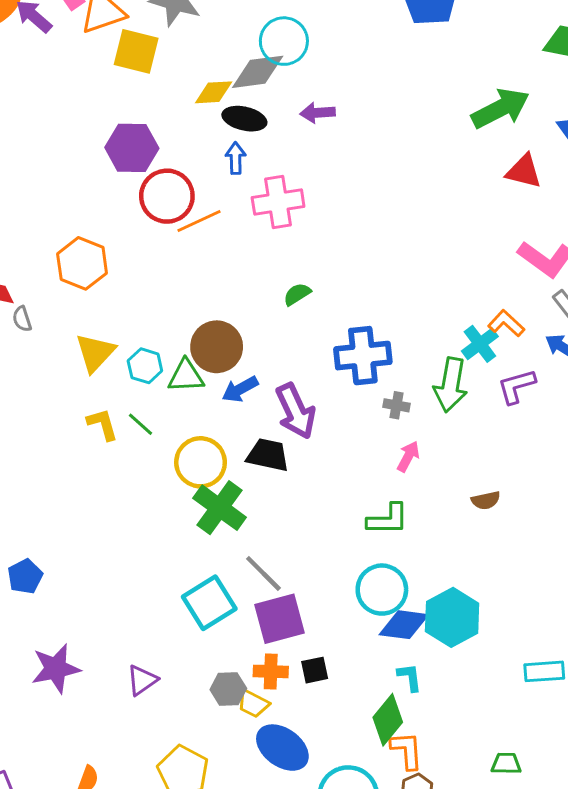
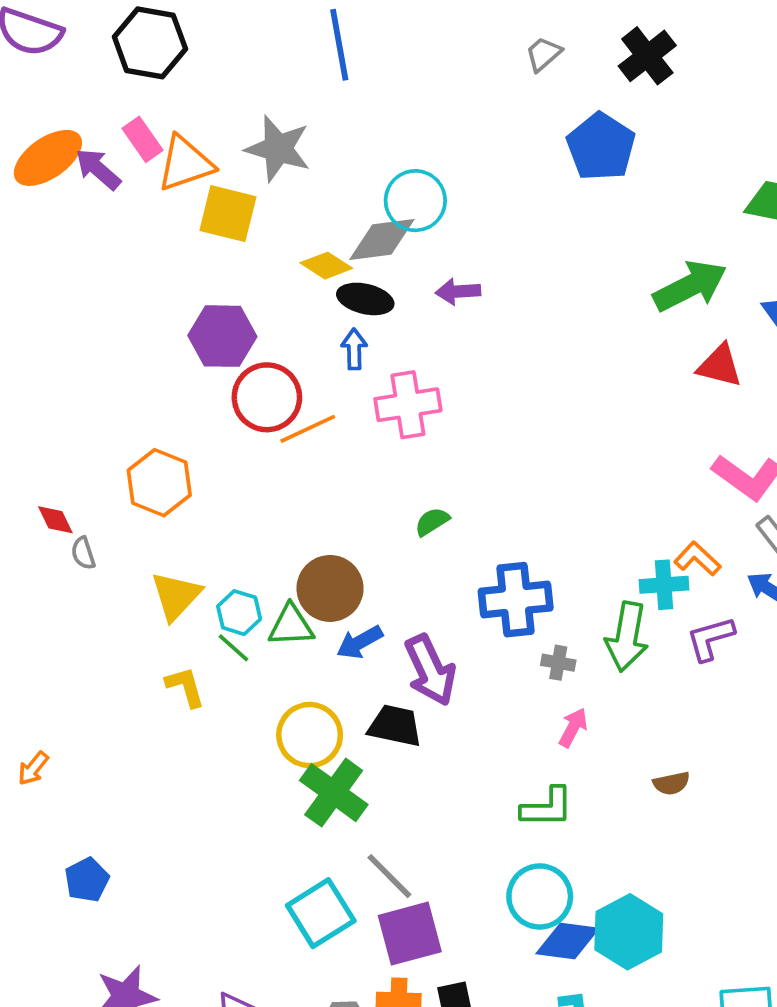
yellow diamond: (214, 92) -> (326, 266), turned 36
cyan cross: (480, 344) -> (664, 585), turned 33
green line: (141, 424) -> (233, 648), moved

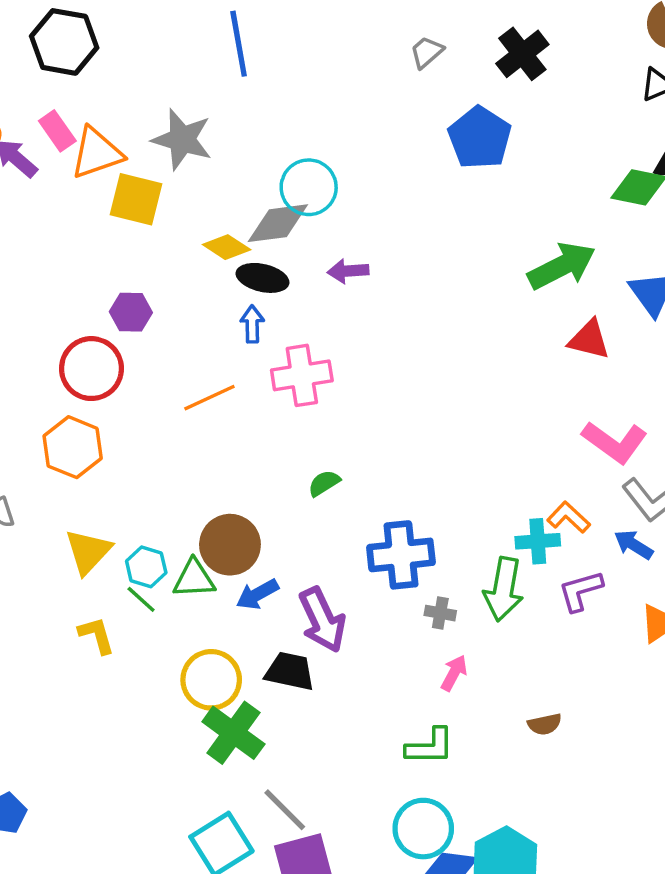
purple hexagon: (222, 336) -> (131, 312), size x0.7
red circle: (267, 397) -> (91, 369), moved

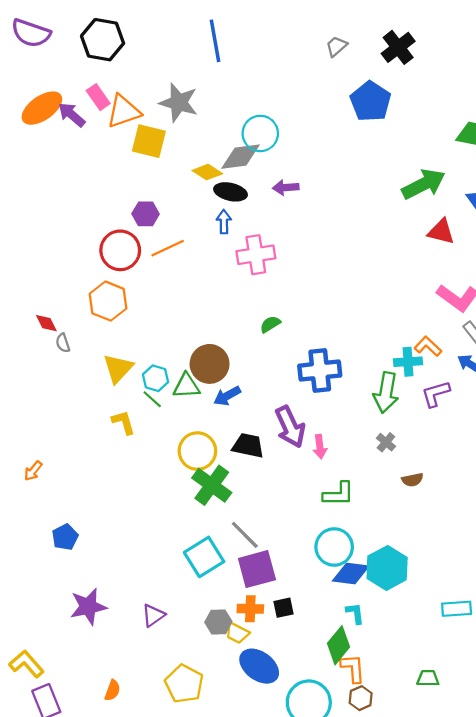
orange line: (209, 398) -> (168, 248), moved
gray cross: (440, 613) -> (386, 442), moved, turned 30
purple arrow: (322, 620) -> (290, 427), moved
pink arrow: (454, 673) -> (320, 447), moved, turned 145

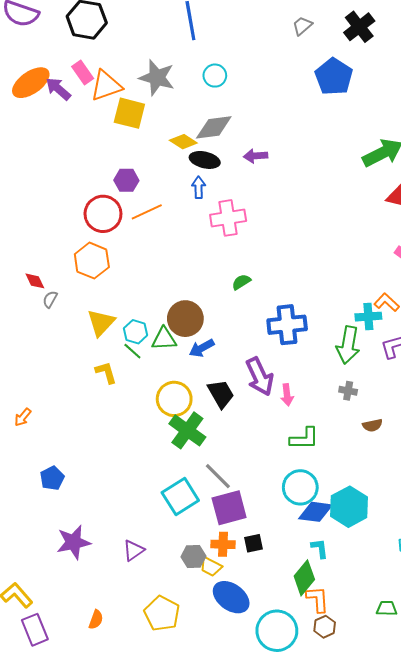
cyan circle: (260, 133) -> (215, 76), moved, size x0.7
gray semicircle: (63, 343) -> (50, 299), turned 48
gray cross: (386, 442) -> (348, 391), turned -30
black trapezoid: (248, 446) -> (221, 394), turned 48

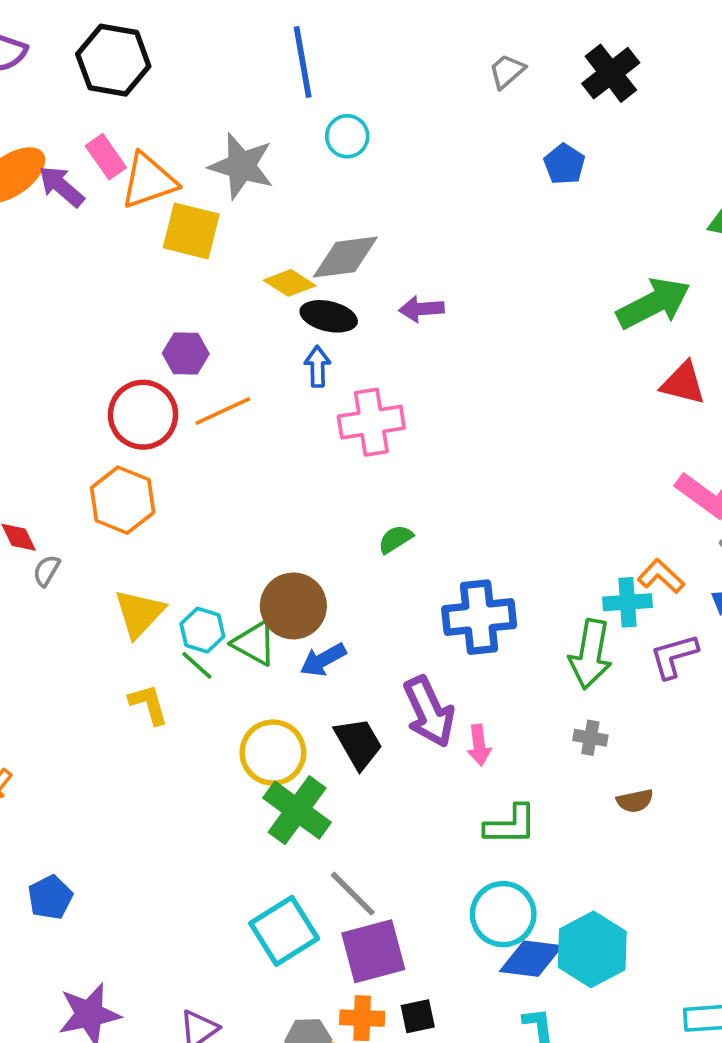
cyan circle: (215, 76) -> (347, 136), moved
blue pentagon: (334, 77) -> (564, 164), size x0.6
green triangle: (164, 339) -> (254, 643), turned 32

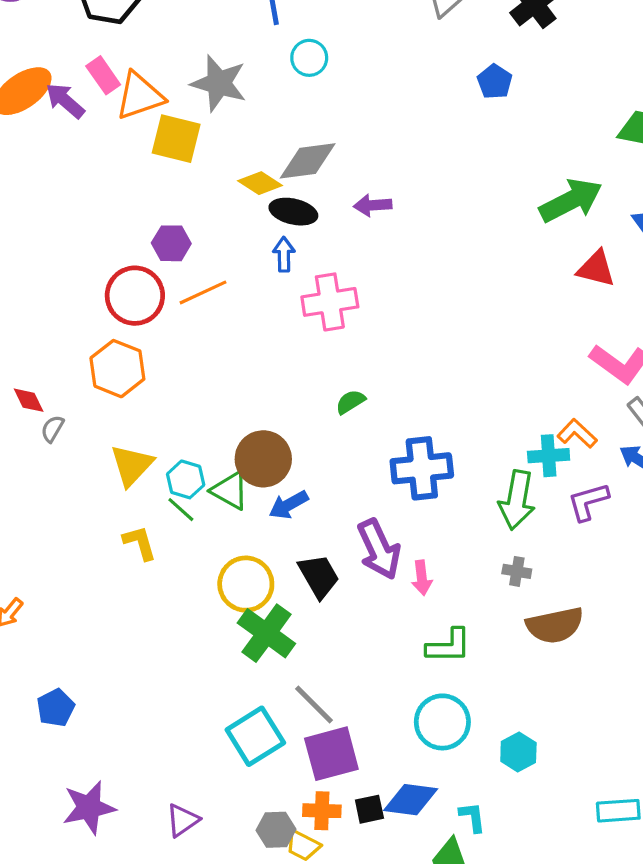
brown semicircle: (635, 801) -> (555, 625), size x1.8
cyan hexagon: (592, 949) -> (518, 752), size x0.6
blue diamond: (531, 959) -> (411, 800), moved

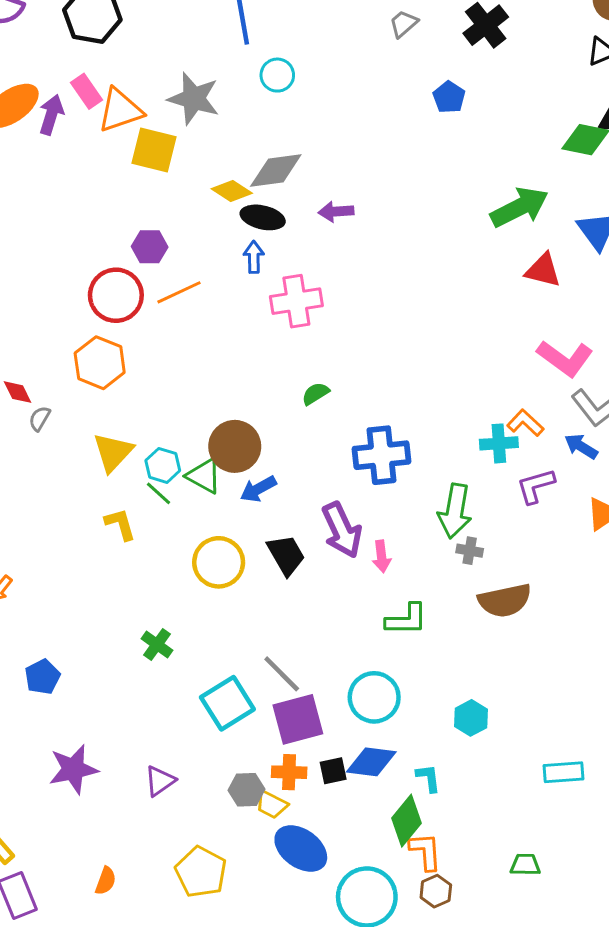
purple arrow: (65, 101) -> (51, 115), turned 66
green arrow: (517, 500) -> (455, 511), moved
green cross: (266, 633) -> (157, 645), moved, size x0.6
cyan circle: (442, 722) -> (374, 697), moved

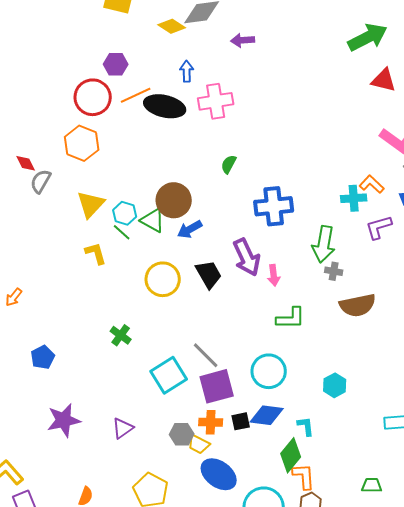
black ellipse: (263, 217) -> (165, 106), moved, size x1.4
green semicircle: (315, 394) -> (229, 164), turned -30
gray semicircle: (40, 419) -> (41, 181), size x1.4

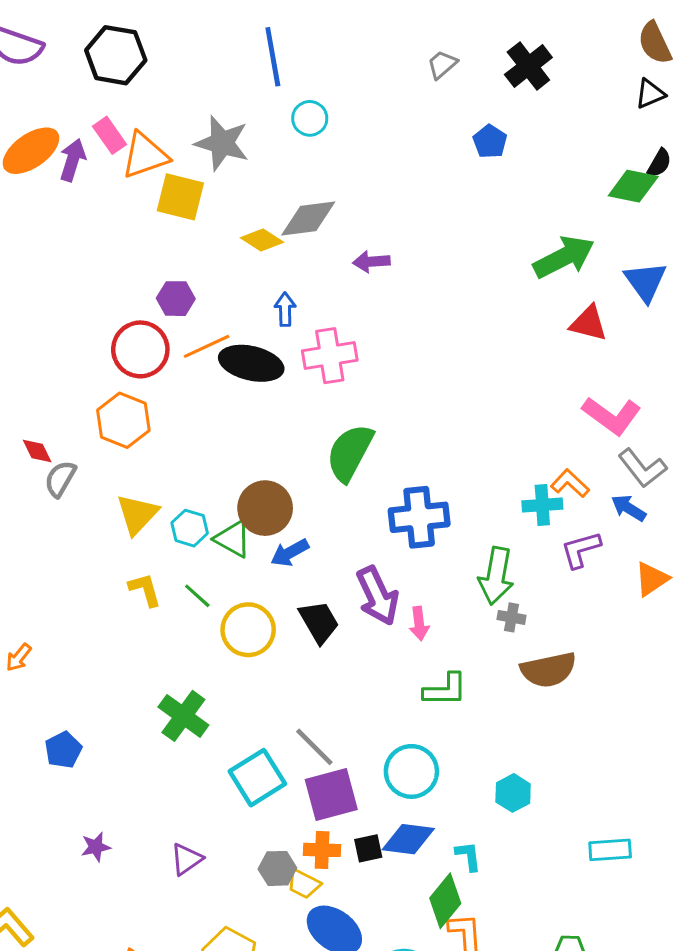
green semicircle: (229, 164) -> (350, 453), size x2.0
green line: (122, 232) -> (197, 596), moved
green cross: (121, 335) -> (183, 716), size x1.5
purple star: (64, 420) -> (96, 847), size x0.6

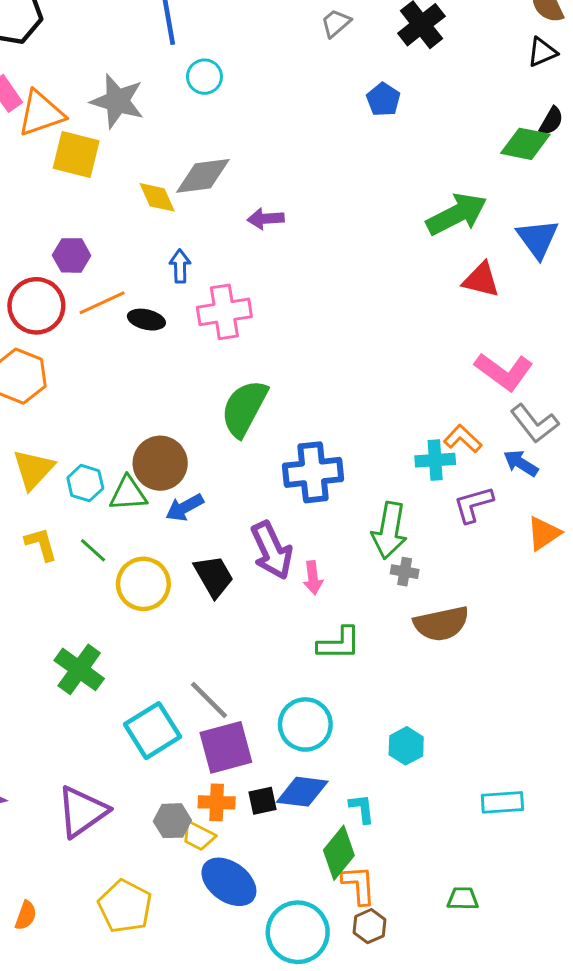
yellow diamond: (262, 240) -> (157, 197), turned 33
black ellipse: (251, 363) -> (146, 320), size x0.6
green triangle: (233, 539) -> (128, 494), turned -33
purple triangle: (187, 859) -> (82, 812), size x1.6

